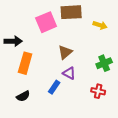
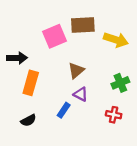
yellow arrow: (100, 25) -> (116, 40), size x1.5

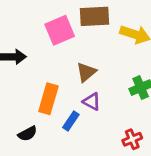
orange rectangle: (31, 83) -> (48, 99), moved
red cross: (114, 115) -> (132, 139), moved, turned -35

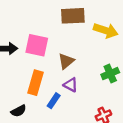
pink square: (60, 30) -> (37, 45), moved, turned 35

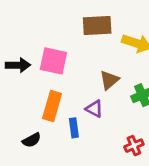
brown triangle: (66, 61) -> (109, 80), moved
blue rectangle: (54, 101) -> (74, 128), turned -42

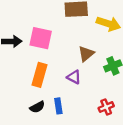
blue rectangle: (74, 128) -> (58, 106), moved
black semicircle: (32, 140) -> (37, 107), moved

